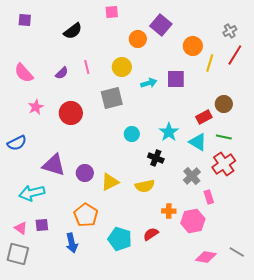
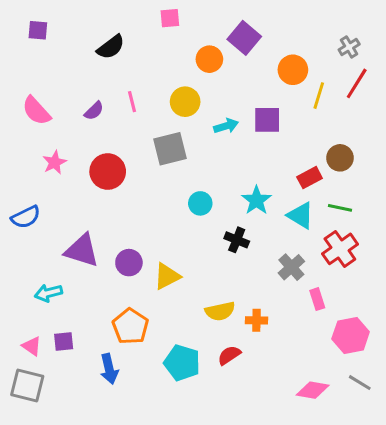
yellow semicircle: (145, 186) -> (220, 311), moved
cyan arrow: (32, 193) -> (48, 293), size x0.7
pink hexagon: (193, 221) -> (351, 335), moved

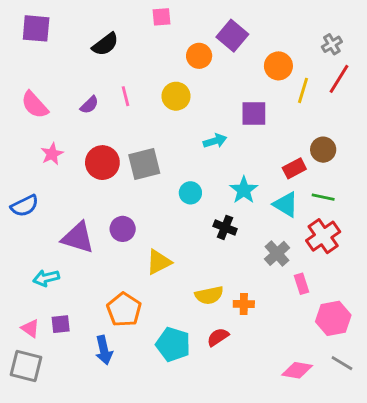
purple square: (38, 30) -> (36, 28), size x1.5
cyan arrow: (226, 126) -> (215, 141), moved
gray square: (170, 149) -> (144, 164), moved
purple circle: (129, 263) -> (123, 229), moved

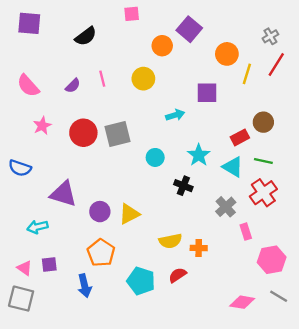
blue semicircle: (25, 206) -> (20, 168), turned 45
purple circle: (123, 229) -> (100, 212), moved

